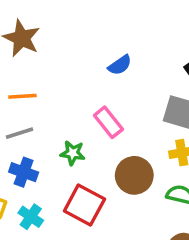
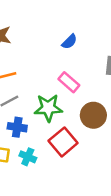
green star: (73, 153) -> (48, 108), size x1.6
red square: (84, 205) -> (63, 142), turned 32

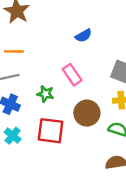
green star: (48, 108) -> (45, 94), size x0.6
red square: (63, 142) -> (51, 131), turned 32

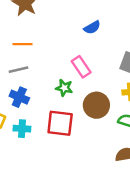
green star: (45, 94) -> (64, 88), moved
cyan cross: (13, 136) -> (22, 129), turned -35

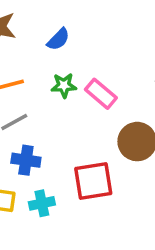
blue semicircle: (92, 27) -> (58, 39), moved
green star: (64, 88) -> (64, 85), moved

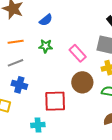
pink rectangle: (101, 94) -> (78, 53), moved
cyan cross: (42, 203) -> (38, 125), moved

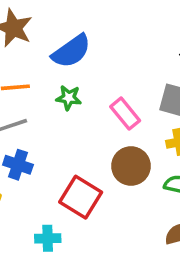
blue semicircle: (46, 20) -> (71, 51), size x1.6
red square: (55, 101) -> (81, 197), turned 30

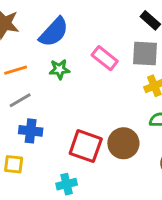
pink rectangle: (125, 114) -> (105, 58), moved
brown circle: (131, 166) -> (123, 143), moved

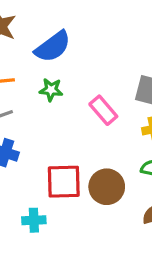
pink rectangle: (105, 58) -> (103, 110), moved
red square: (86, 146) -> (64, 182), turned -32

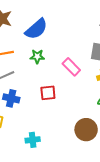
red square: (64, 182) -> (48, 93), moved, size x0.7
brown circle: (107, 187) -> (86, 130), moved

